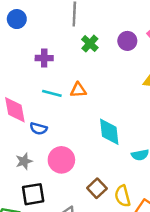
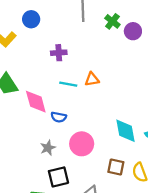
green cross: (90, 44) -> (112, 21), moved
cyan diamond: (109, 132) -> (125, 131), moved
brown square: (97, 188) -> (116, 167), turned -30

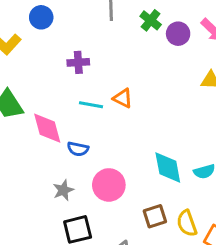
orange triangle: (92, 79) -> (123, 98), turned 35
brown square: (116, 167) -> (155, 216), turned -30

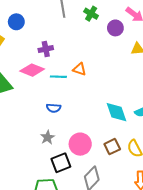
purple circle: (178, 34) -> (115, 28), moved
pink diamond: (47, 128) -> (32, 70), moved, turned -45
pink circle: (109, 185) -> (80, 144), moved

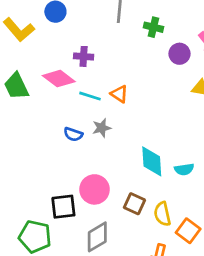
green cross: (91, 14) -> (153, 27), turned -32
gray star: (48, 137) -> (102, 128), moved
brown square: (112, 147) -> (134, 204), turned 35

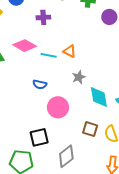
purple cross: (84, 56) -> (43, 17), moved
gray star: (102, 128) -> (79, 77), moved
pink circle: (95, 189) -> (58, 107), moved

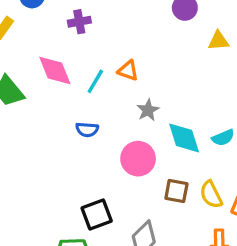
pink diamond: (25, 46) -> (55, 70), turned 45
cyan line: (49, 55) -> (95, 81), turned -63
pink circle: (58, 107) -> (138, 159), moved

